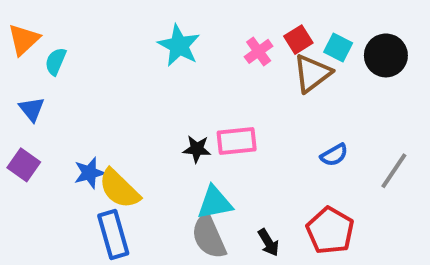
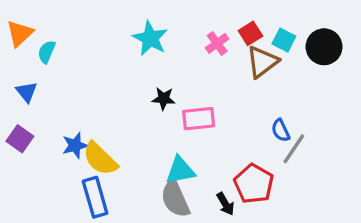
black star: (197, 149) -> (164, 99), moved
blue semicircle: (334, 155) -> (281, 130), turned 95
gray line: (394, 171) -> (294, 149), moved
red pentagon: (330, 231) -> (254, 184), moved

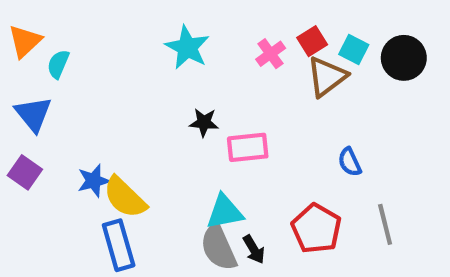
blue triangle: (27, 92) -> (33, 114), size x1.4
gray line: (294, 149) -> (385, 224), moved, turned -48
black arrow: (225, 204) -> (254, 249), moved

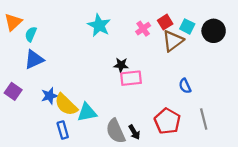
blue triangle: (33, 114) -> (34, 59), moved, turned 45
black star: (204, 122) -> (121, 65), moved
cyan triangle: (225, 212) -> (87, 112), moved
blue rectangle: (119, 245) -> (63, 130), size x0.7

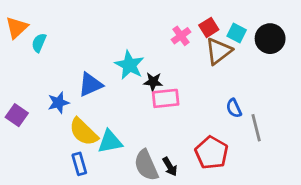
cyan star: (99, 25) -> (129, 65), moved
blue triangle: (34, 59) -> (90, 85), moved
blue star: (49, 96) -> (58, 103), moved
gray line: (204, 119) -> (256, 128), moved

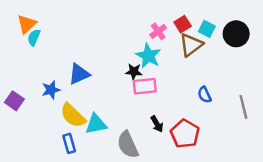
orange triangle: (17, 27) -> (27, 24), moved
cyan star: (129, 65) -> (148, 56), moved
gray line: (256, 128) -> (243, 107), moved
black arrow: (170, 167) -> (157, 124), moved

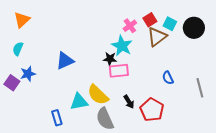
cyan semicircle: (34, 37) -> (18, 49), moved
blue star: (51, 90) -> (28, 74), moved
yellow semicircle: (73, 115) -> (98, 95), moved

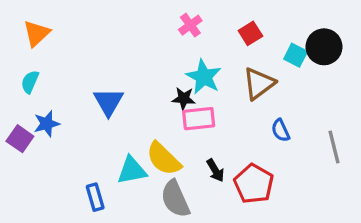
cyan square: (170, 24) -> (296, 55), moved
pink cross: (130, 26) -> (190, 25), moved
brown triangle: (157, 37) -> (259, 84), moved
blue triangle: (65, 61) -> (108, 102), turned -36

